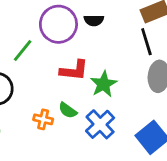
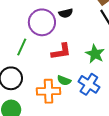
green star: (104, 84) -> (95, 54), moved
orange cross: (43, 119) -> (49, 91), size x1.6

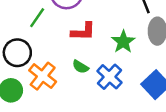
orange cross: (49, 91) -> (43, 76), moved, turned 30

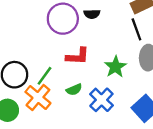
green line: (37, 18) -> (45, 76), moved
green semicircle: (80, 67) -> (74, 90), turned -56

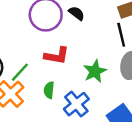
black semicircle: (92, 14) -> (77, 13), turned -147
green semicircle: (74, 90) -> (49, 90), turned 112

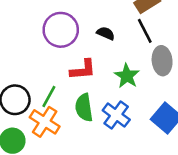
black semicircle: (77, 13) -> (106, 33), moved
green semicircle: (49, 90) -> (84, 108), size x1.5

